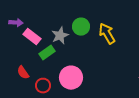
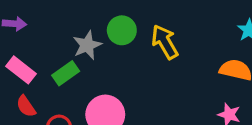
pink rectangle: (32, 37) -> (21, 70), moved

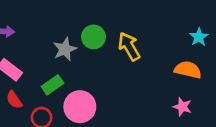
green rectangle: (66, 73) -> (52, 85), moved

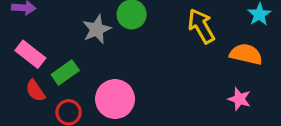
yellow arrow: (129, 47) -> (201, 26), moved
green rectangle: (52, 85) -> (65, 72), moved

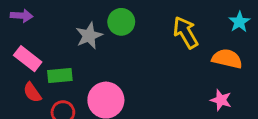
green rectangle: (65, 72) -> (60, 76), turned 30

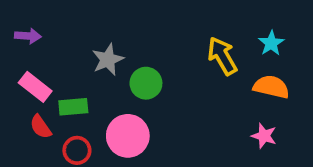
green circle: (121, 22) -> (146, 83), moved
cyan star: (239, 22) -> (271, 43), moved

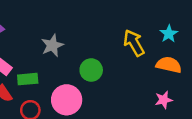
green circle: (146, 83) -> (91, 70), moved
pink star: (264, 136) -> (164, 100), turned -30

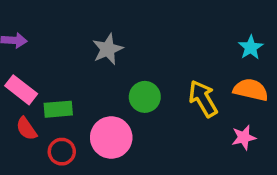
yellow arrow: (134, 43) -> (203, 99), moved
gray star: (52, 45) -> (108, 49), moved

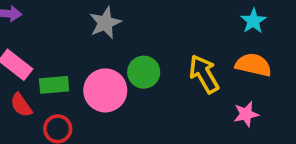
pink circle: (111, 137) -> (105, 90), moved

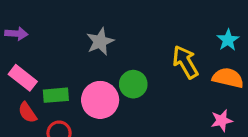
yellow arrow: (204, 74) -> (185, 62), moved

